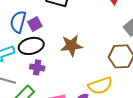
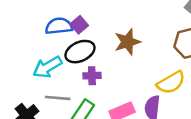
blue semicircle: (18, 22) -> (59, 26), turned 80

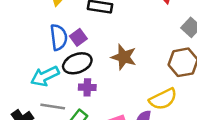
blue semicircle: (59, 26) -> (59, 37), turned 85
brown star: (127, 42) -> (124, 57), turned 30

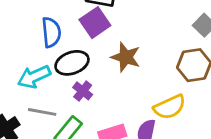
purple square: (78, 37) -> (95, 23), moved, size x1.5
purple cross: (87, 87) -> (83, 91), turned 35

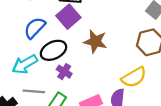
blue semicircle: (51, 32) -> (35, 28), turned -125

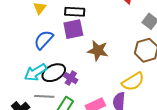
purple square: (68, 17) -> (73, 29), turned 30
black ellipse: (53, 50) -> (54, 73), moved

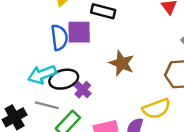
purple square: (73, 29) -> (79, 32), moved
blue semicircle: (44, 40) -> (59, 37), turned 120

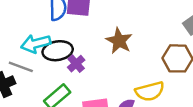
gray line: (47, 105) -> (21, 67), moved

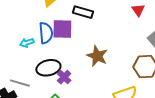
cyan arrow: (36, 44) -> (27, 43), moved, size x0.6

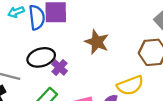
cyan arrow: (27, 43) -> (16, 12), moved

